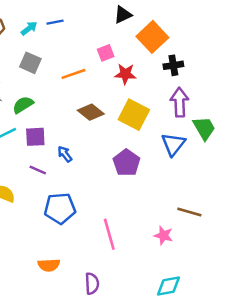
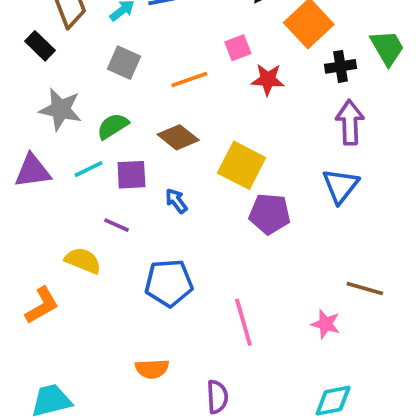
brown diamond: (91, 112) -> (178, 137), moved
yellow square: (134, 115) -> (242, 165), moved
green trapezoid: (204, 128) -> (387, 48), moved
purple pentagon: (127, 163) -> (270, 214), turned -30
purple line: (38, 170) -> (117, 225), moved

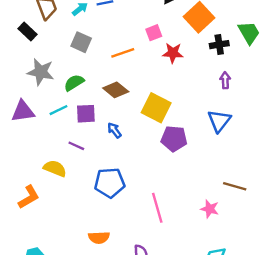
purple arrow: (350, 122) -> (225, 80), size x0.6

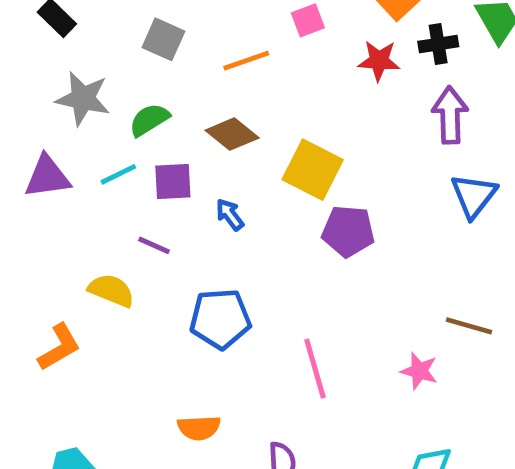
red star: (173, 53) -> (379, 61), moved
purple arrow: (225, 80) -> (450, 115), size x1.6
blue triangle: (219, 121) -> (474, 196), moved

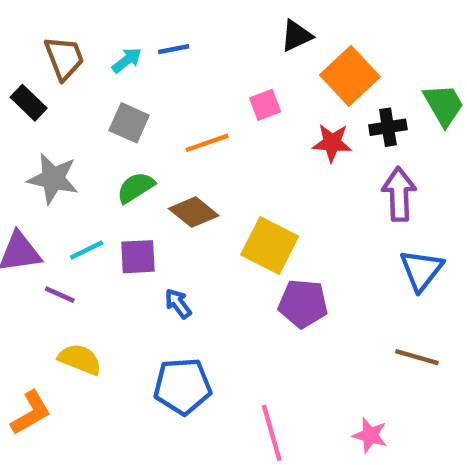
green semicircle: (149, 120) -> (136, 187), moved
blue arrow: (230, 215) -> (178, 304), moved
purple line: (154, 245) -> (60, 295), moved
brown line: (469, 326) -> (417, 357), moved

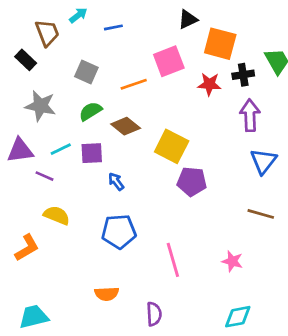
cyan arrow: (127, 60) -> (78, 15), moved
orange square: (350, 76) -> (220, 44), turned -32
pink square: (265, 105) -> (169, 61), size x1.6

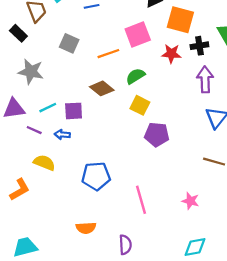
green semicircle: (90, 111) -> (135, 76), moved
yellow square: (172, 146) -> (140, 105), size x0.7
blue arrow: (116, 182) -> (62, 135), moved, turned -48

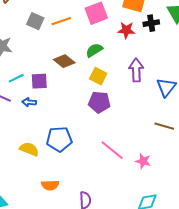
orange line: (108, 54) -> (61, 21), moved
purple arrow: (205, 79) -> (136, 70), moved
purple pentagon: (157, 135) -> (99, 102), moved
yellow semicircle: (44, 163) -> (29, 149), moved
pink line: (141, 200) -> (112, 150), moved, turned -35

